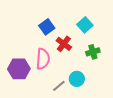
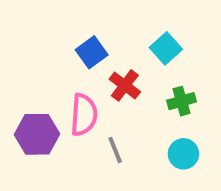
cyan circle: (77, 79) -> (183, 154), moved
gray line: (59, 86) -> (115, 150), moved, turned -72

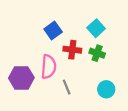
red cross: (125, 85) -> (72, 50), turned -30
green cross: (181, 101) -> (97, 53), moved, turned 35

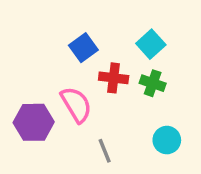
pink semicircle: (49, 67) -> (76, 105), turned -35
gray line: (67, 87) -> (105, 151), moved

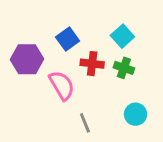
purple hexagon: (34, 122) -> (27, 59), moved

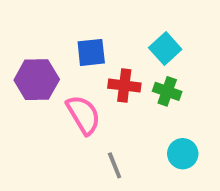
blue square: (68, 39) -> (91, 52), turned 30

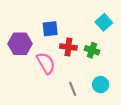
cyan square: (165, 48) -> (104, 22), moved
gray line: (115, 165) -> (73, 89), moved

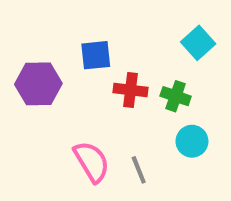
pink semicircle: (46, 63) -> (92, 162), moved
cyan circle: (101, 85) -> (192, 141), moved

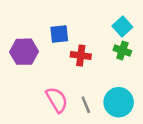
green cross: (176, 96) -> (122, 50), moved
cyan circle: (192, 141) -> (119, 102), moved, size x1.5

